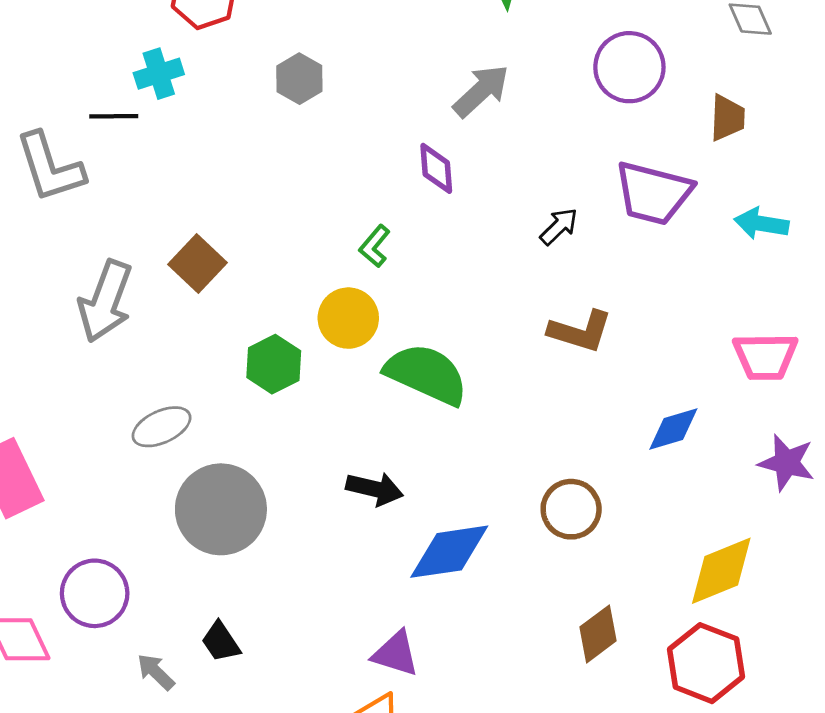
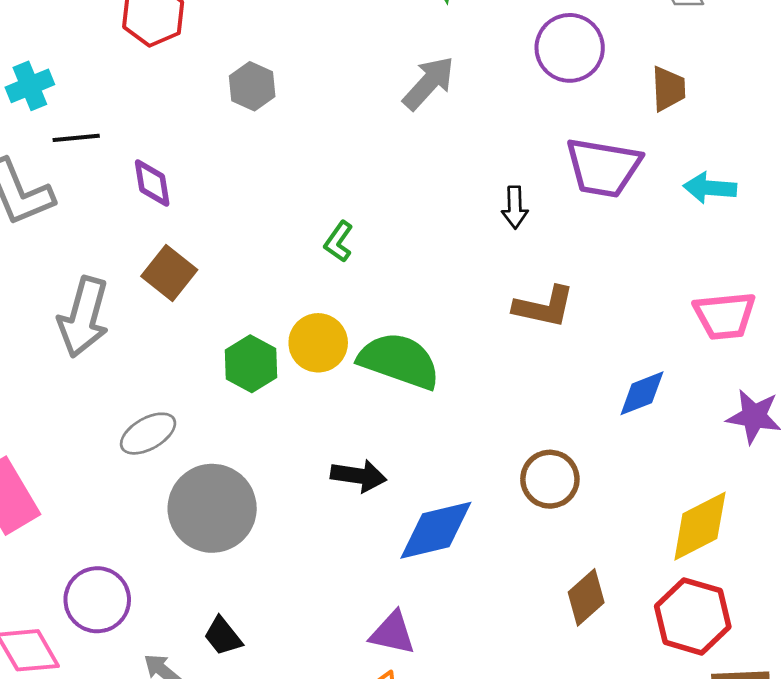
cyan cross: (159, 74) -> (30, 86), moved
purple diamond: (436, 168) -> (152, 183), moved
black arrow: (559, 226) -> (515, 207), turned 138
yellow circle: (348, 318) -> (318, 343), moved

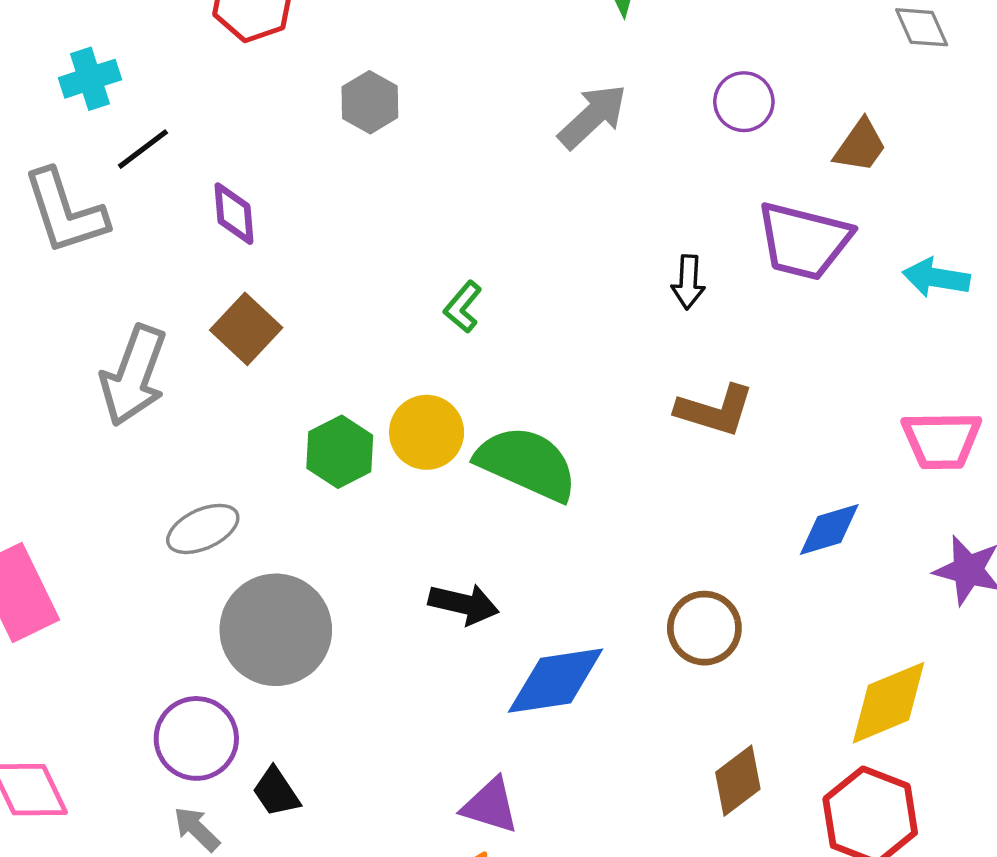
purple circle: (570, 48) -> (744, 102), moved, size x0.7
brown trapezoid: (668, 89) -> (860, 146), moved, turned 33
black line: (76, 138) -> (143, 149), turned -36
purple circle: (97, 600) -> (196, 738), moved

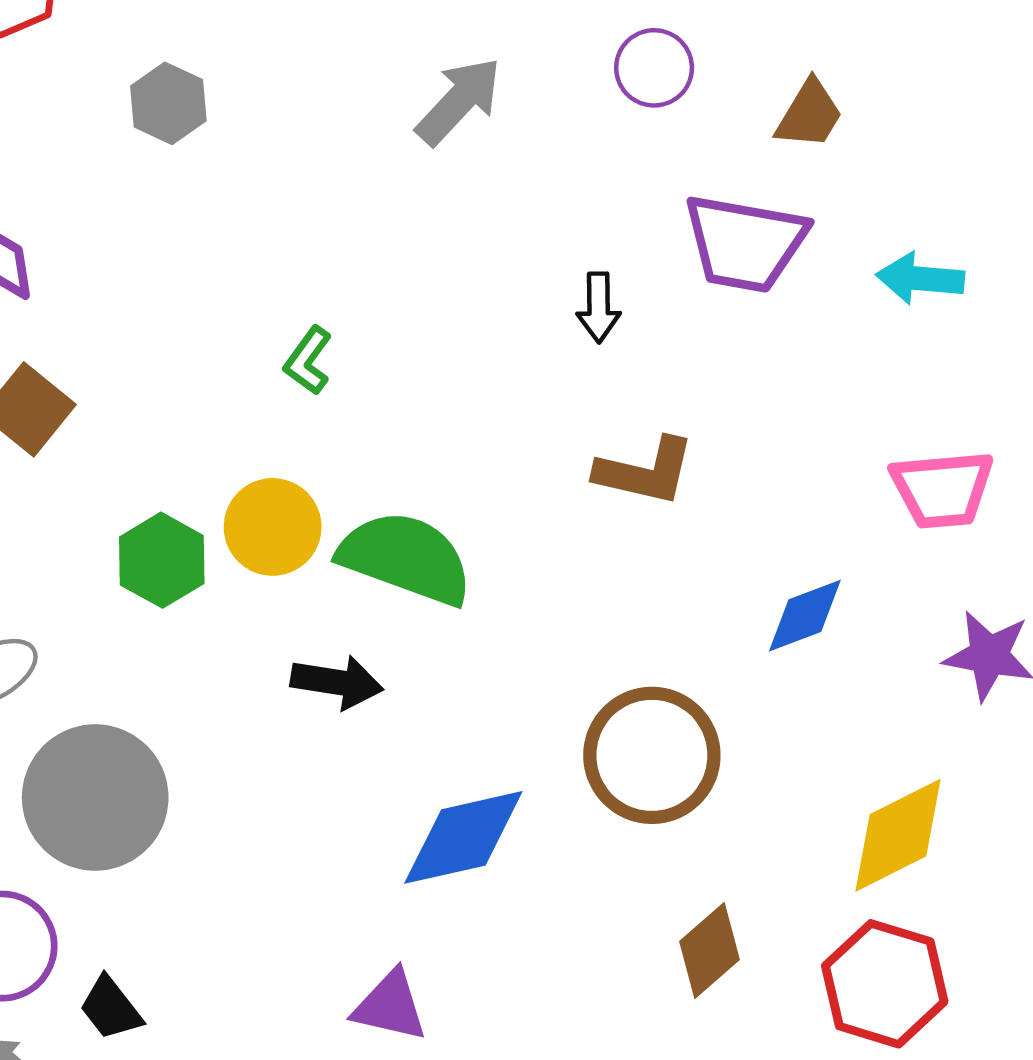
black arrow: (464, 604) -> (337, 682), moved
brown circle: (704, 628) -> (652, 755), size x1.4

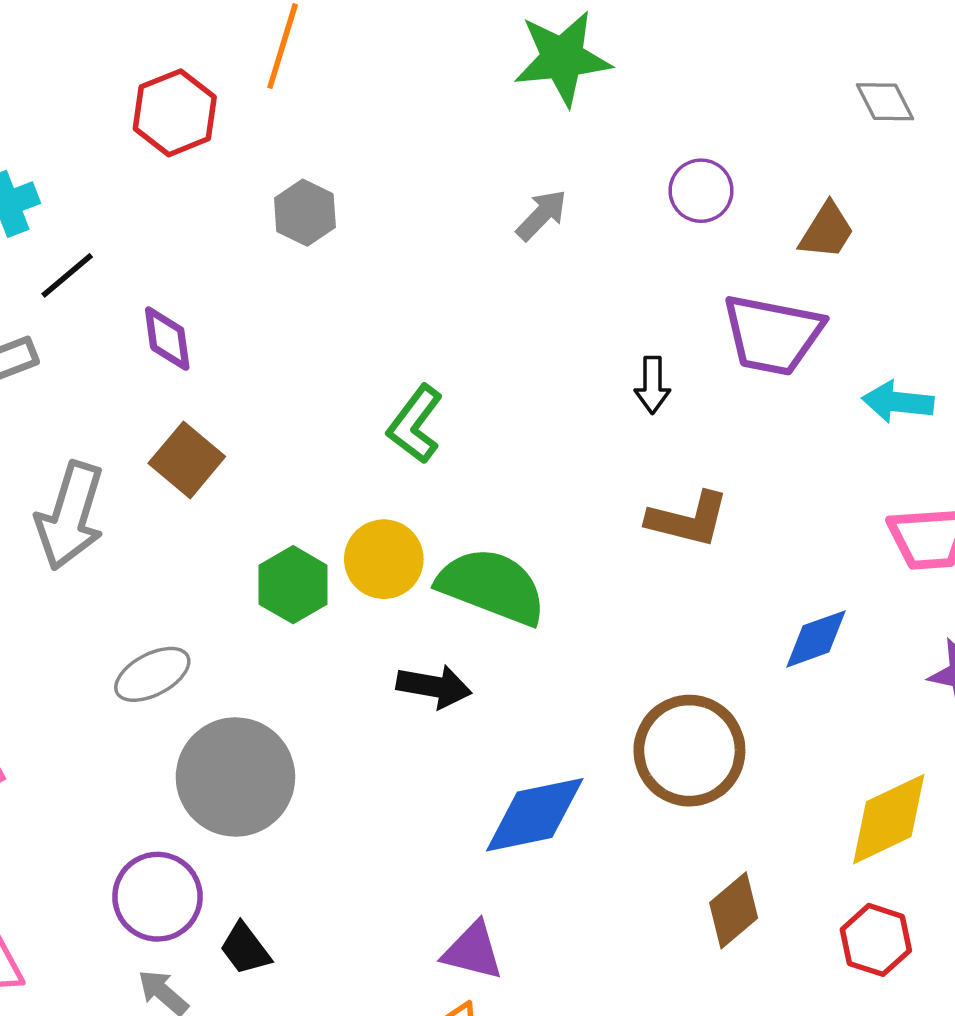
gray arrow: (459, 101) -> (542, 215), size x0.7
cyan arrow: (920, 279) -> (898, 402), moved
green L-shape: (308, 361) -> (415, 424), size x1.4
red hexagon: (885, 984) -> (876, 940), size x0.7

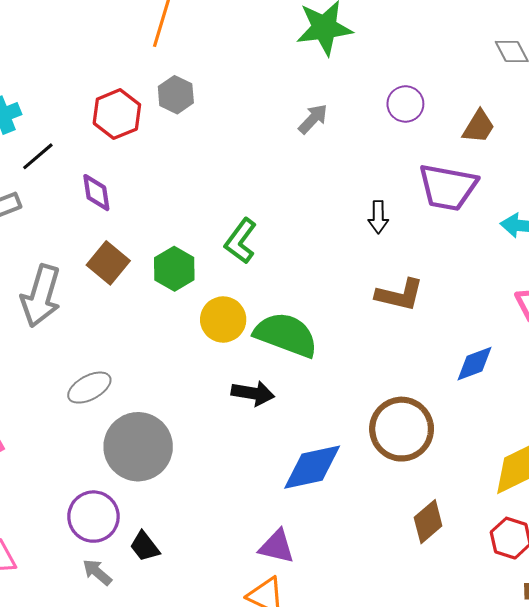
red hexagon: (175, 113) -> (117, 114), moved
gray hexagon: (305, 213) -> (176, 95), moved
green hexagon: (293, 585) -> (174, 269), moved

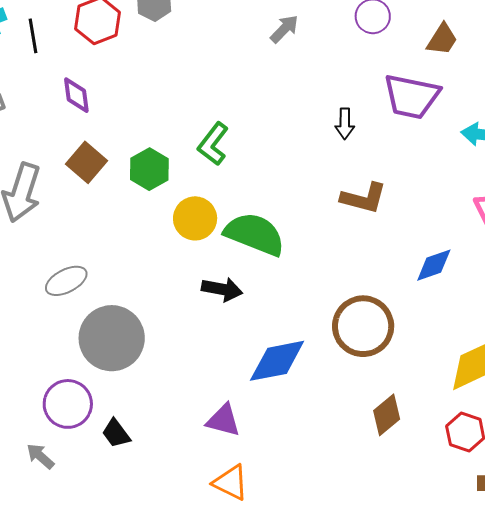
black line: (38, 156) -> (33, 36), moved, turned -60
purple triangle: (277, 547) -> (223, 420), moved
gray arrow: (97, 572) -> (40, 456), moved

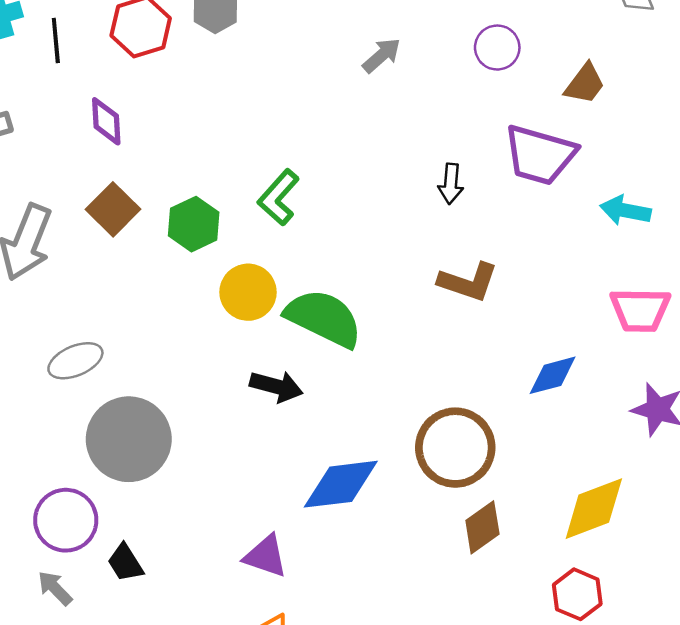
brown diamond: (387, 415) -> (482, 527), moved
gray arrow: (40, 456) -> (55, 588), moved

